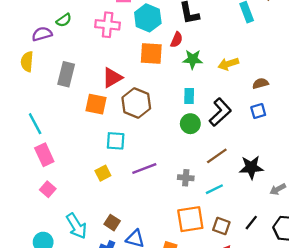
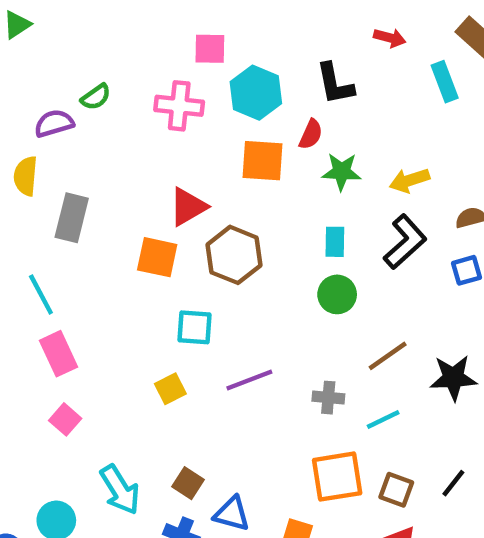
gray rectangle: (66, 74) -> (72, 218), moved
black L-shape: (220, 112) -> (405, 242), moved

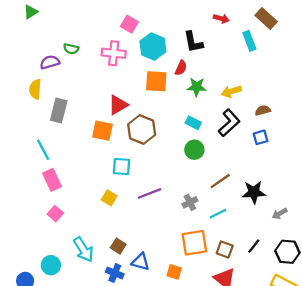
pink square: (210, 49) -> (129, 24), turned 30
green semicircle: (96, 97) -> (71, 49), turned 48
cyan rectangle: (335, 242) -> (193, 123), turned -64
yellow square: (170, 389) -> (109, 198), turned -32
gray cross: (328, 398) -> (190, 202), turned -32

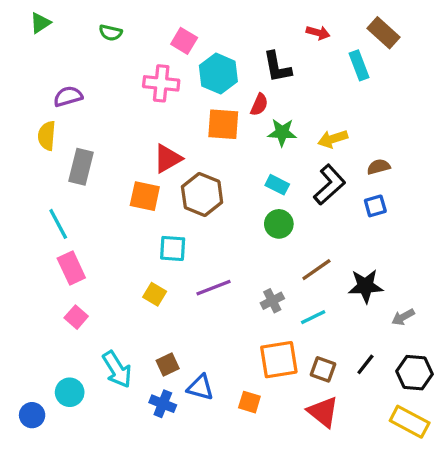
green semicircle: (71, 49) -> (111, 33), moved
brown square: (118, 246) -> (168, 364), turned 32

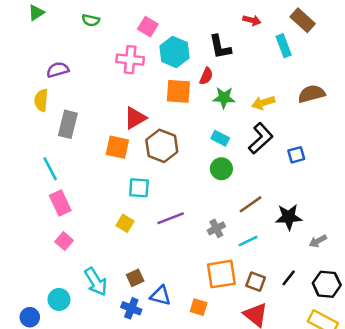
brown semicircle: (379, 167) -> (311, 94), moved, size x1.5

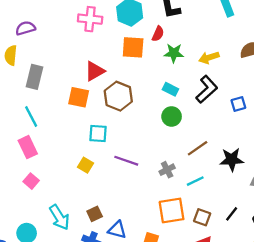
cyan line: (50, 169) -> (31, 116), moved
purple line: (171, 218) -> (126, 161), turned 40

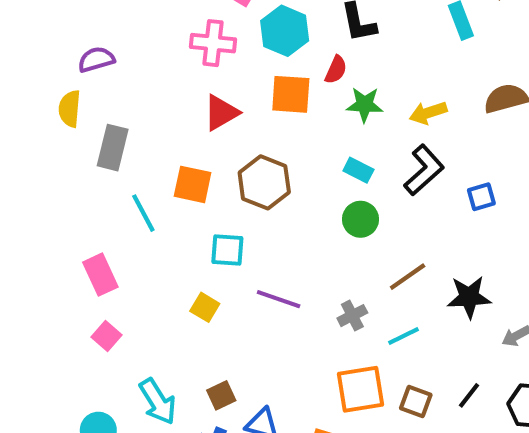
red triangle: (95, 71) -> (221, 113), moved
cyan line: (31, 116) -> (143, 213), moved

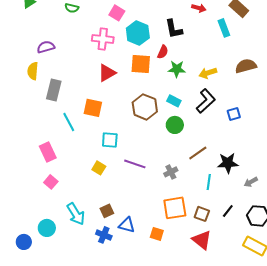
brown hexagon: (264, 182) -> (145, 107), moved
cyan line: (403, 336) -> (209, 182), moved, turned -56

